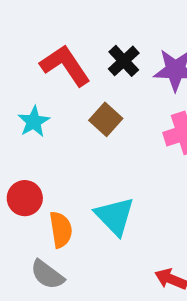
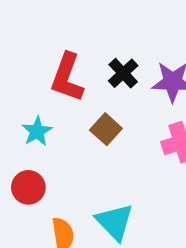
red L-shape: (65, 65) -> (67, 77), turned -126
red circle: (25, 198) -> (28, 187), moved

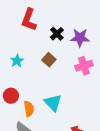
red L-shape: (67, 77) -> (29, 20), moved
red circle: (28, 187) -> (11, 96), moved

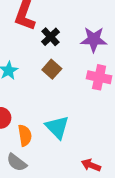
black cross: (57, 34) -> (50, 37), moved
pink cross: (84, 66) -> (99, 77), turned 30

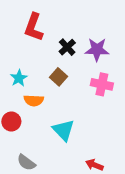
black cross: (50, 37) -> (67, 47), moved
orange semicircle: (25, 135) -> (34, 100), moved, turned 102

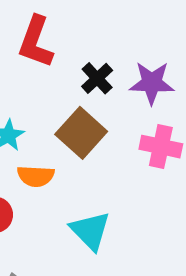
brown square: (58, 77) -> (81, 133), size x1.5

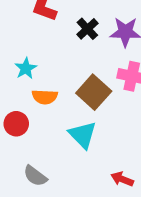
brown square: (81, 133) -> (94, 92), moved

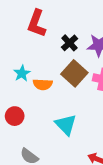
brown square: (94, 92) -> (74, 73), moved
orange semicircle: (45, 97) -> (43, 84), moved

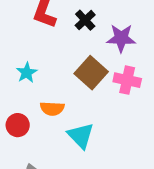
black cross: (69, 43) -> (85, 20), moved
orange semicircle: (43, 84) -> (52, 109), moved

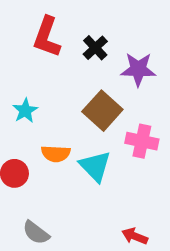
pink cross: (127, 80) -> (142, 141), moved
cyan triangle: (81, 136) -> (95, 166), moved

